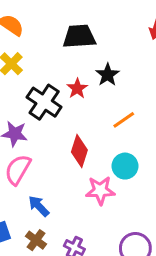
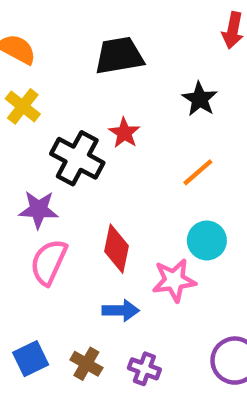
black star: (108, 75) -> (200, 99), moved
red diamond: (79, 151) -> (117, 249), moved
blue arrow: (39, 206) -> (121, 310), moved, turned 140

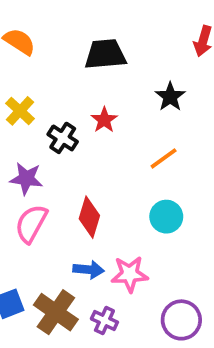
yellow cross: (23, 106) -> (20, 111), moved
black cross: (77, 158) -> (63, 138), size x0.7
pink star: (174, 280) -> (130, 274), moved
brown cross: (86, 364) -> (56, 312), size x1.6

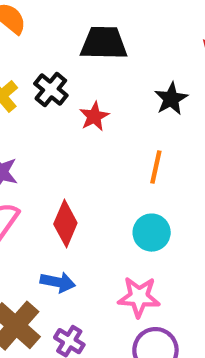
black cross: (63, 138) -> (51, 89), moved
orange line: (164, 158) -> (156, 167), turned -48
pink star: (130, 274) -> (139, 297), moved

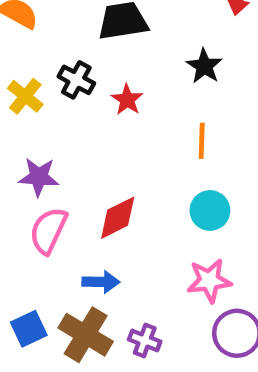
red diamond: (65, 223) -> (118, 218), turned 51
blue arrow: (58, 282) -> (101, 282), moved

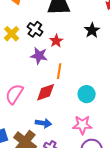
orange line: (202, 141) -> (59, 71), moved
purple star: (39, 177) -> (39, 56), moved
blue arrow: (101, 282) -> (43, 123), moved

